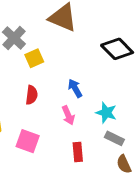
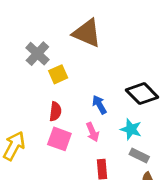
black diamond: (117, 49) -> (142, 94), moved
pink square: (28, 141) -> (59, 139), moved

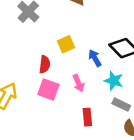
yellow square: (58, 74) -> (66, 44), moved
blue arrow: (99, 105) -> (95, 58), moved

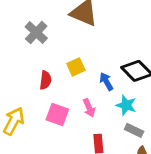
red semicircle: (45, 64) -> (45, 80), moved

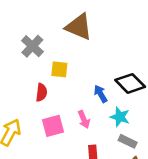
yellow square: (76, 67) -> (59, 69), moved, turned 30
pink square: (57, 115) -> (53, 126), turned -35

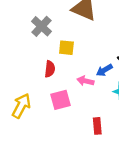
blue arrow: (101, 94) -> (104, 70), turned -91
pink arrow: (84, 119) -> (85, 81), moved, turned 126

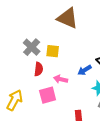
gray cross: (42, 26) -> (32, 47), moved
pink arrow: (85, 81) -> (61, 79), moved

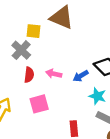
yellow square: (53, 51) -> (34, 31), moved
pink arrow: (61, 79) -> (54, 74), moved

